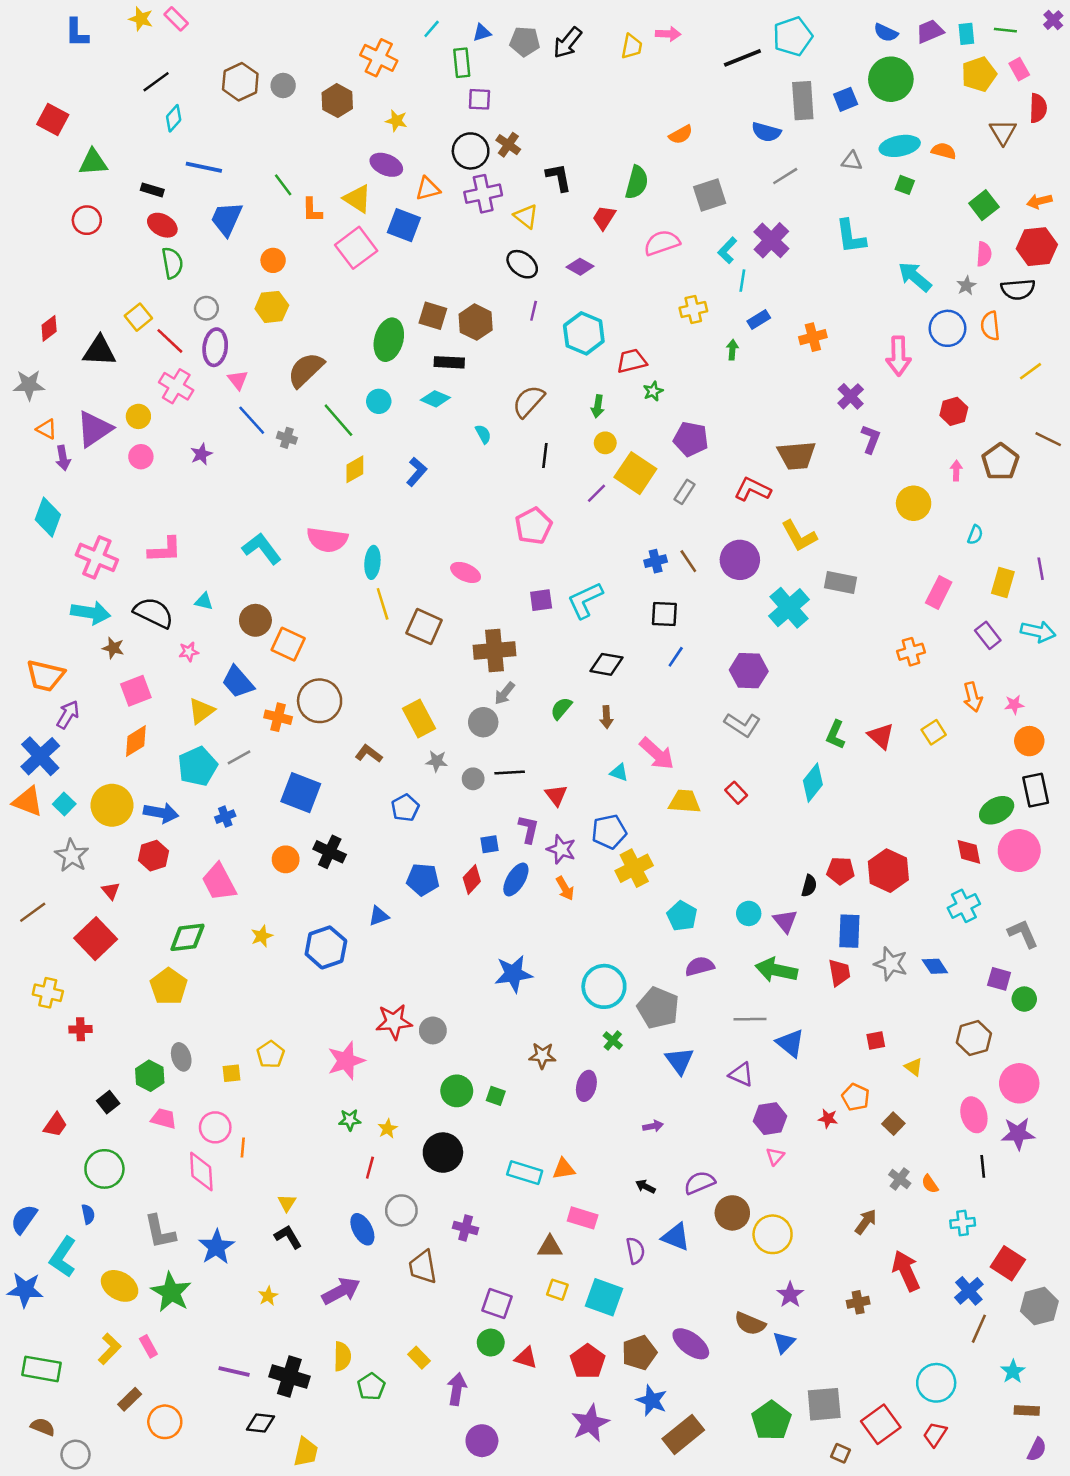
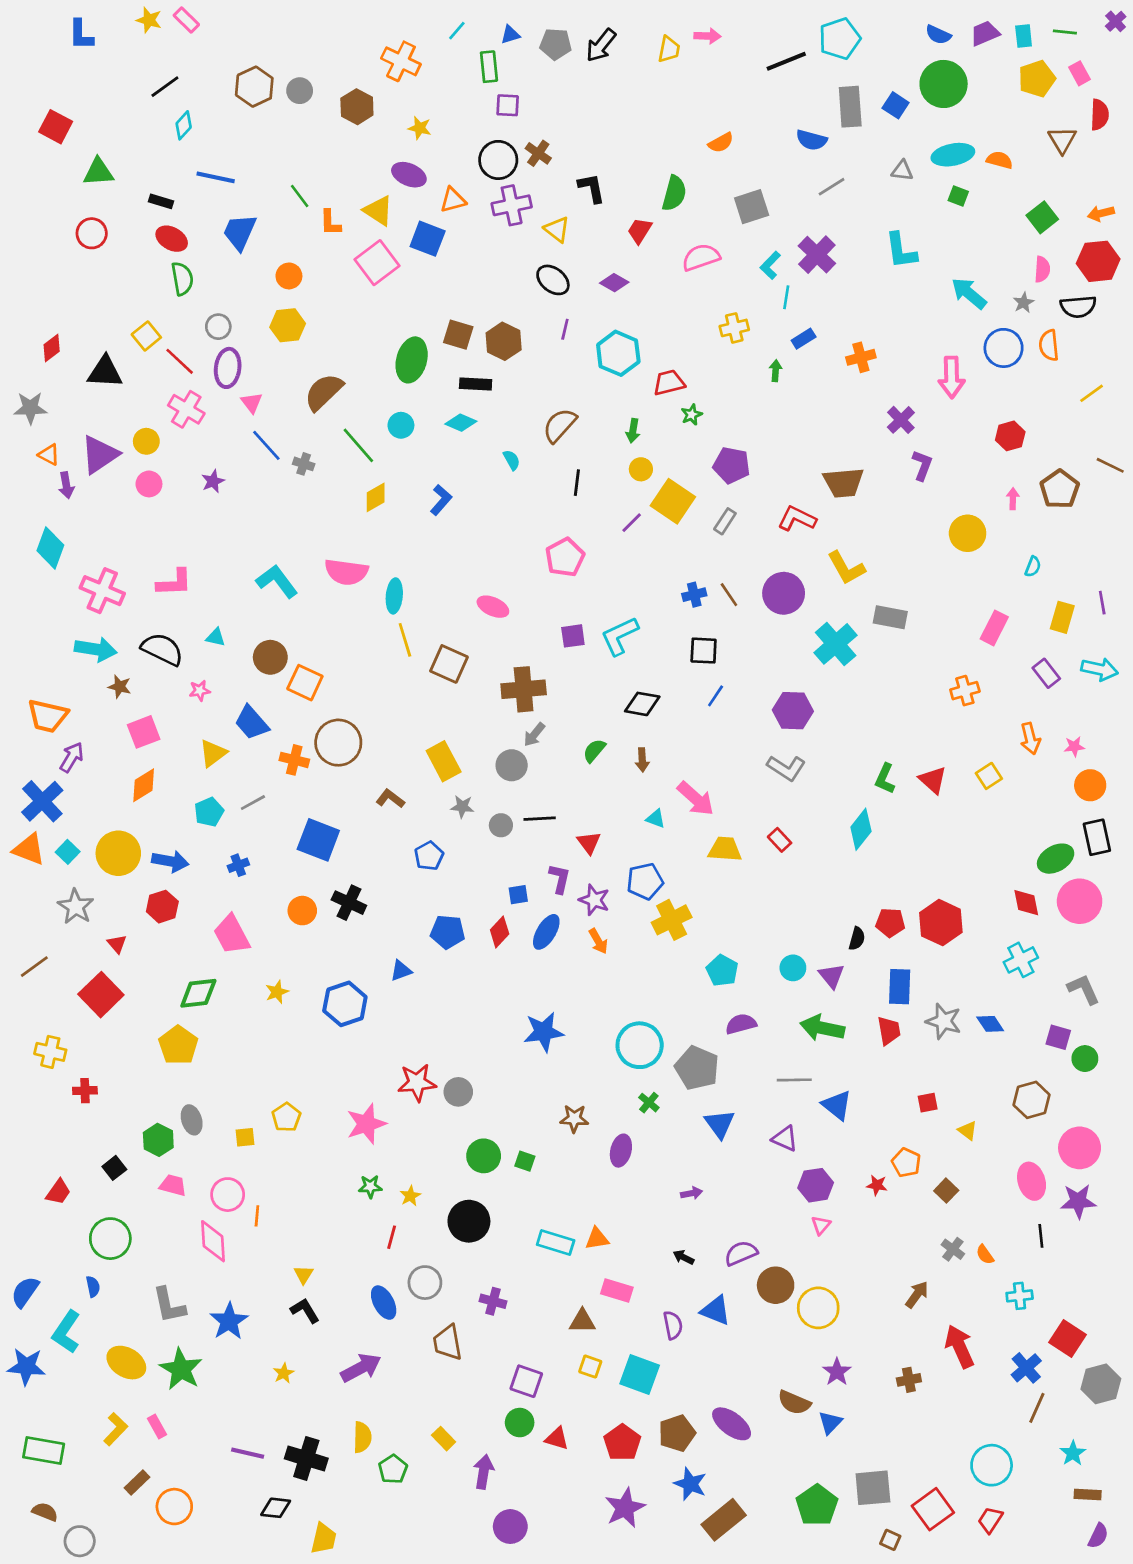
blue square: (846, 99) -> (896, 105), turned -35
cyan pentagon: (198, 766) -> (209, 812), size x0.7

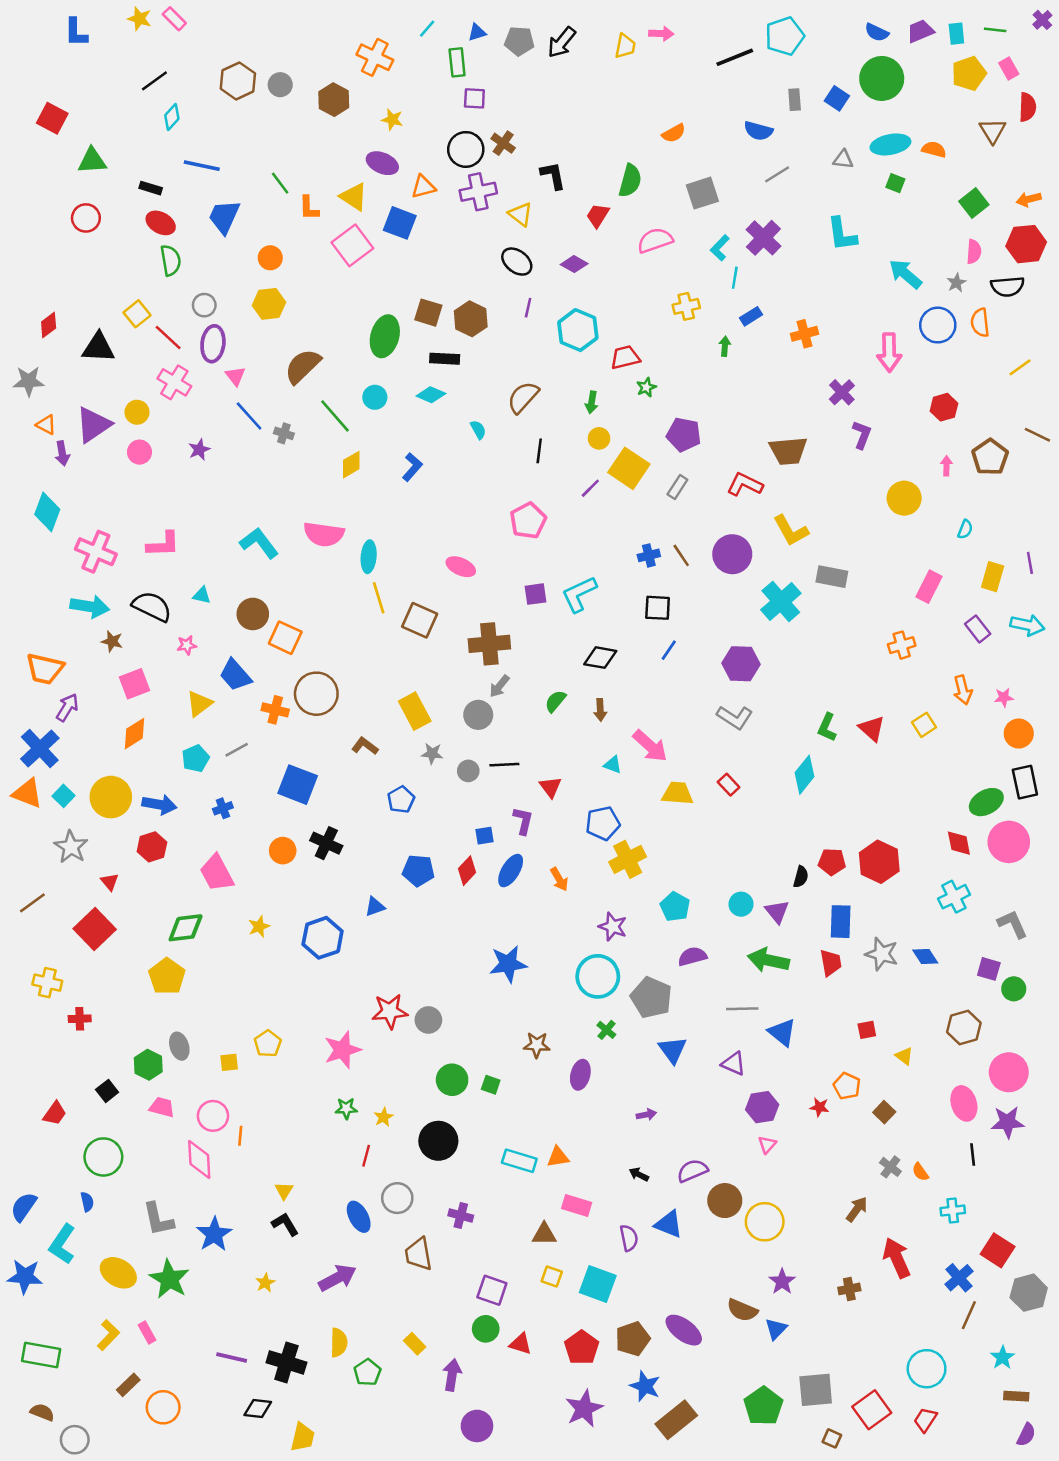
gray rectangle: (850, 107) -> (795, 100), size x0.6
purple star: (594, 900) -> (613, 927), moved

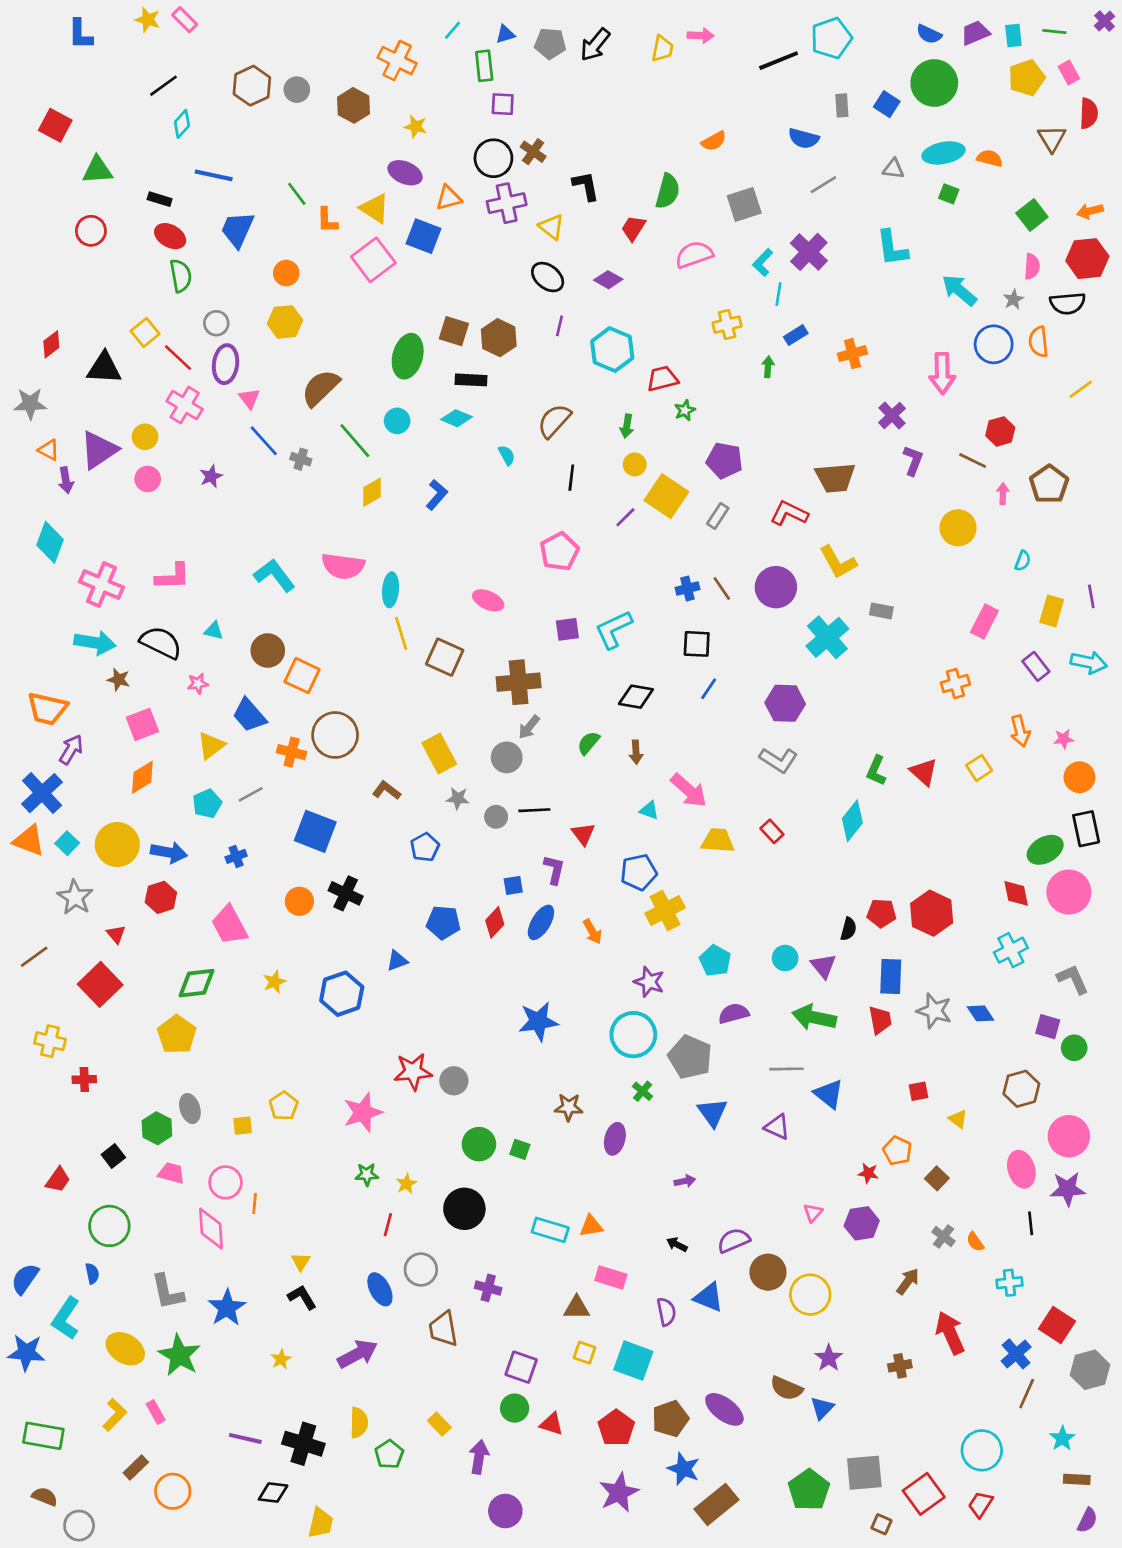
brown line: (1037, 435) -> (973, 460), moved
gray rectangle: (832, 577) -> (881, 611), size x0.7
purple hexagon: (762, 1107) -> (862, 1223), moved

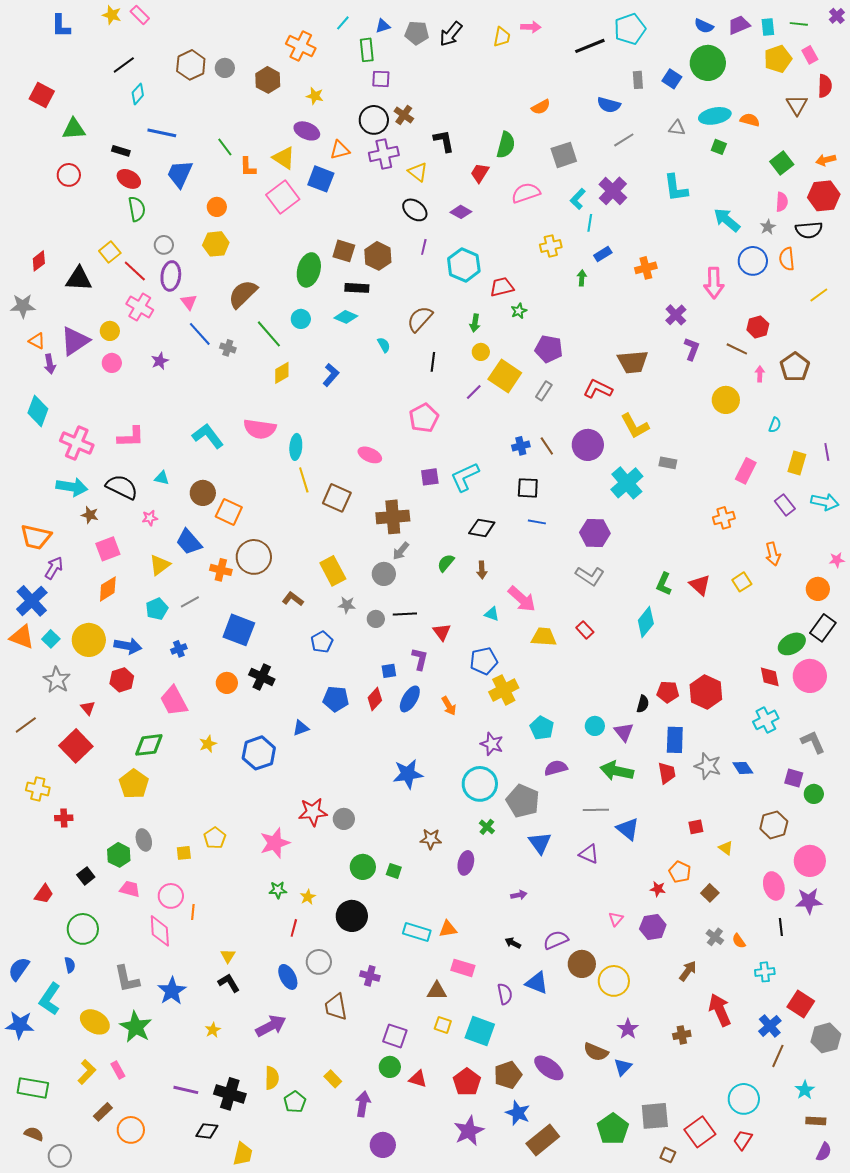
blue line: (709, 689) -> (537, 522), turned 66
pink star: (1064, 739) -> (837, 560), moved
black rectangle: (1086, 829) -> (823, 628), turned 48

